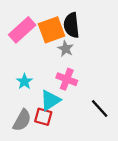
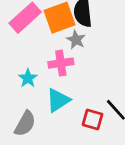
pink cross: (67, 79) -> (61, 63), moved, turned -30
red square: (43, 117) -> (93, 120), moved

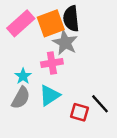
gray star: (76, 40) -> (65, 43), size x1.5
gray semicircle: (25, 124) -> (21, 98), moved

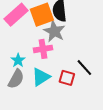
black line: (100, 104) -> (84, 68), moved
red square: (80, 112) -> (67, 78), moved

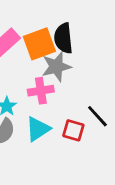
gray star: (54, 31) -> (56, 67), turned 30

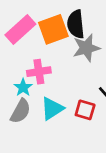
gray star: (56, 67) -> (86, 48), moved
pink cross: (41, 91) -> (39, 72), moved

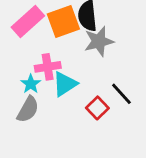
cyan triangle: (52, 109) -> (65, 84), moved
red square: (85, 110) -> (97, 108), turned 30

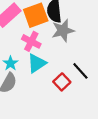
pink cross: (48, 67) -> (31, 41), moved, turned 36

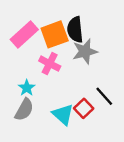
cyan triangle: (37, 63) -> (63, 114), moved, turned -45

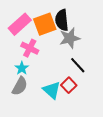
pink cross: (50, 64) -> (30, 48), moved
black line: (104, 96) -> (78, 65), moved

